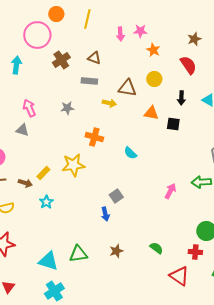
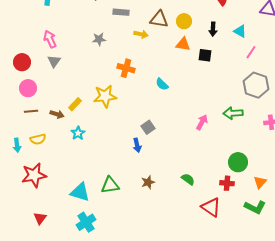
yellow circle: (154, 79) -> (184, 21), moved
pink arrow: (29, 108) -> (50, 39), moved
gray triangle: (22, 130) -> (54, 61), turned 48

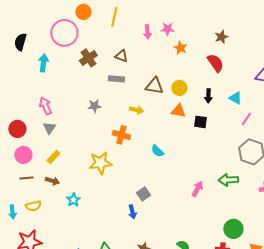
yellow arrow: (141, 34) -> (136, 110), moved
yellow rectangle: (75, 104) -> (53, 157), moved

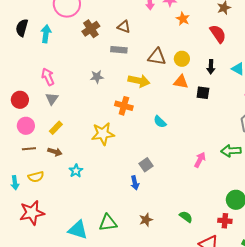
black semicircle: (20, 42) -> (22, 28), moved
yellow arrow: (136, 110) -> (139, 81), size x1.5

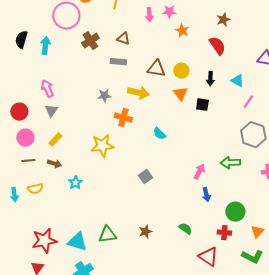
gray star: (97, 77) -> (104, 96), moved
orange triangle: (181, 82) -> (180, 94), turned 42
blue arrow: (135, 183) -> (206, 195), moved
red star: (32, 213) -> (44, 241), moved

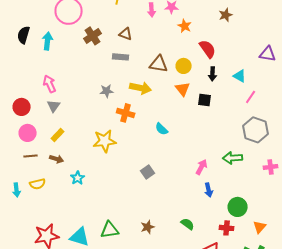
red semicircle: (217, 46) -> (208, 49), moved

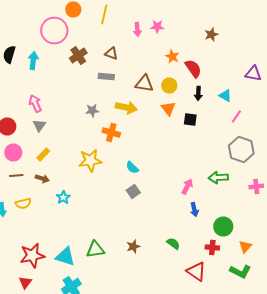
orange star: (185, 26) -> (172, 56), moved
cyan semicircle: (162, 129) -> (132, 168), moved

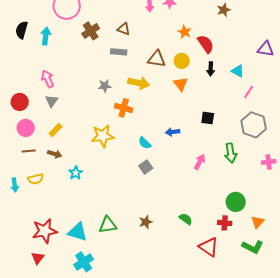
black square: (190, 120) -> (208, 118), moved
green arrow: (218, 178) -> (231, 153), turned -96
blue arrow: (194, 210) -> (173, 132), moved, turned 96

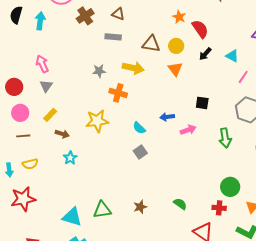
black arrow: (211, 69) -> (205, 54), turned 40
brown arrow: (55, 154) -> (62, 134), moved
pink arrow: (200, 162) -> (188, 130), moved, turned 42
red star: (45, 231) -> (23, 199), moved

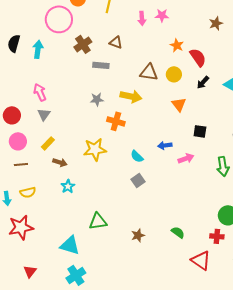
gray rectangle: (113, 37) -> (101, 65), moved
orange triangle: (175, 69) -> (179, 104), moved
green triangle: (102, 210) -> (98, 221), moved

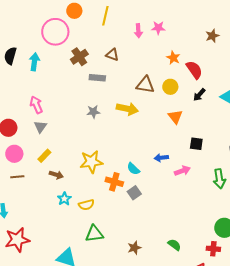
orange cross: (116, 121) -> (114, 182), moved
yellow semicircle: (28, 192) -> (86, 205), moved

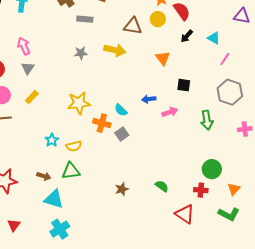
yellow circle: (170, 87) -> (158, 19), moved
brown arrow: (56, 175) -> (44, 176), moved
green triangle: (94, 234) -> (71, 171), moved

